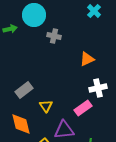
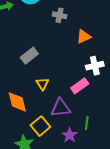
gray cross: (54, 36) -> (60, 15), moved
gray rectangle: (24, 90) -> (29, 56), moved

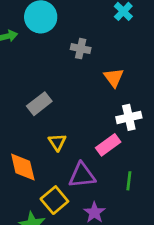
orange triangle: (84, 36) -> (114, 77), turned -42
green line: (87, 123) -> (129, 181), moved

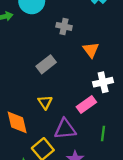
gray rectangle: (39, 104) -> (46, 64), moved

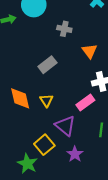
orange diamond: (17, 122) -> (20, 98), moved
purple triangle: (65, 129) -> (65, 126), turned 45

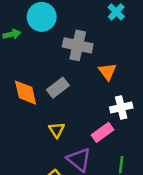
gray cross: (64, 29) -> (78, 45), size x1.6
orange diamond: (20, 98) -> (26, 93), moved

